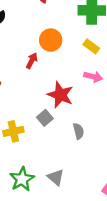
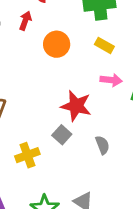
red arrow: (32, 61) -> (25, 21), moved

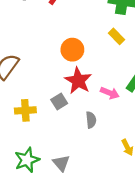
orange circle: (57, 44) -> (72, 50), moved
pink arrow: (111, 80) -> (110, 93), moved

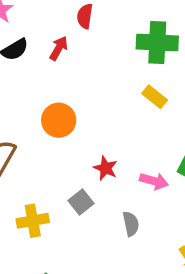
orange circle: (72, 50) -> (59, 120), moved
red star: (78, 81) -> (105, 168), size x0.6

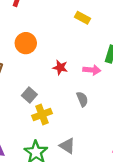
gray square: (81, 202) -> (29, 95), moved
yellow cross: (33, 221) -> (42, 115), moved

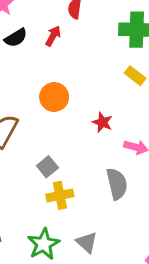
red star: (60, 68) -> (102, 122), moved
gray semicircle: (82, 99) -> (117, 184), size x1.5

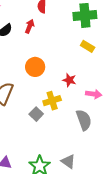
yellow cross: (60, 195) -> (52, 101), moved

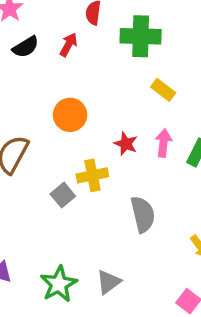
green cross: (85, 15) -> (141, 36), moved
pink arrow: (94, 94) -> (163, 143), moved, turned -98
gray triangle: (68, 161) -> (108, 282), turned 42

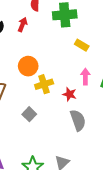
red star: (126, 144) -> (70, 94), moved
yellow cross: (92, 175) -> (44, 84), moved

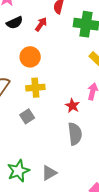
orange circle: (28, 66) -> (30, 57), moved
yellow cross: (44, 84) -> (35, 88), moved

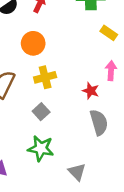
green star: (18, 171) -> (41, 148), moved, turned -30
gray triangle: (49, 173) -> (77, 172), turned -35

